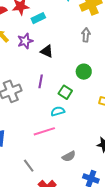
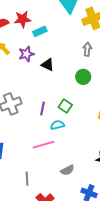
green circle: (84, 72) -> (83, 77), moved
purple line: (41, 81) -> (42, 109), moved
gray line: (29, 166) -> (27, 179), turned 32

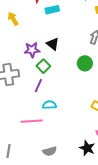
purple star: (26, 54) -> (32, 50), moved
green square: (65, 106) -> (43, 66), moved

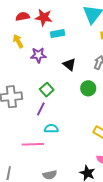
black triangle: (53, 44) -> (69, 64), moved
purple star: (32, 50) -> (38, 55), moved

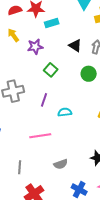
black triangle: (69, 64) -> (75, 45), moved
green square: (47, 90) -> (51, 70), moved
cyan semicircle: (51, 129) -> (65, 112), moved

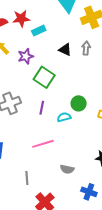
green square: (51, 70) -> (44, 77), size x1.5
green circle: (89, 74) -> (79, 103), moved
gray semicircle: (61, 164) -> (67, 169), turned 40

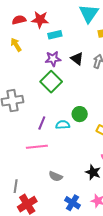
purple star: (26, 56) -> (53, 59), moved
purple line: (42, 108) -> (42, 123), moved
gray line: (27, 178) -> (16, 186), moved

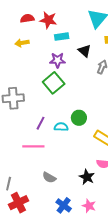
yellow arrow: (16, 45) -> (22, 43), turned -72
black triangle: (77, 59) -> (85, 51), moved

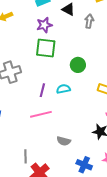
green square: (54, 83) -> (46, 48), turned -30
green circle: (79, 118) -> (78, 65), moved

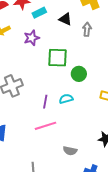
purple star: (44, 25) -> (32, 38), moved
green square: (46, 48) -> (57, 58), moved

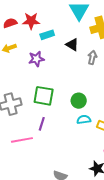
green square: (57, 58) -> (44, 96), moved
cyan semicircle: (66, 99) -> (84, 120), moved
pink line: (45, 126) -> (22, 140), moved

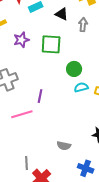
purple star: (36, 59) -> (21, 40), moved
green square: (44, 96) -> (51, 44), moved

